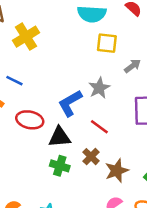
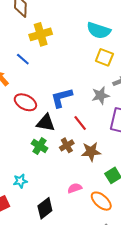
blue line: (14, 81) -> (23, 59), moved
gray star: (99, 88) -> (100, 95), moved
brown star: (117, 171) -> (91, 152), moved

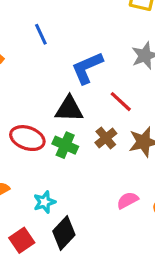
blue line: (23, 59) -> (41, 34), moved, turned 32
red ellipse: (25, 102) -> (27, 138), moved
black diamond: (45, 208) -> (64, 233), moved

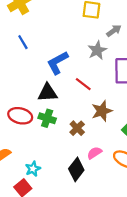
brown cross: (106, 138) -> (77, 128), moved
cyan star: (44, 202) -> (33, 169), moved
black diamond: (64, 233) -> (76, 169), moved

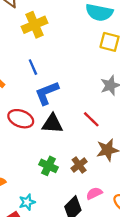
blue L-shape: (57, 63) -> (47, 93), moved
red ellipse: (20, 116) -> (21, 119), moved
green cross: (47, 118) -> (49, 166), moved

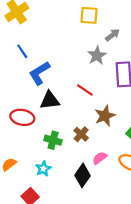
red ellipse: (21, 119) -> (22, 117), moved
cyan star: (27, 202) -> (43, 169), moved

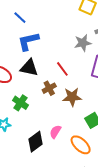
blue line: (22, 51) -> (20, 18), turned -32
brown cross: (81, 134) -> (49, 88), moved
pink semicircle: (100, 158) -> (55, 132), turned -40

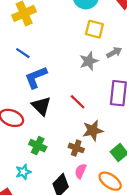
gray star: (83, 43) -> (89, 61), moved
black triangle: (29, 68) -> (41, 106), turned 42
brown cross: (49, 88) -> (76, 148), moved, turned -32

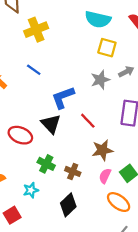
blue L-shape: (36, 77) -> (63, 97), moved
brown cross: (76, 148) -> (73, 171), moved
pink semicircle: (80, 171) -> (105, 176), moved

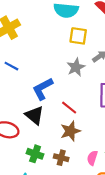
brown star: (102, 150) -> (70, 131), moved

